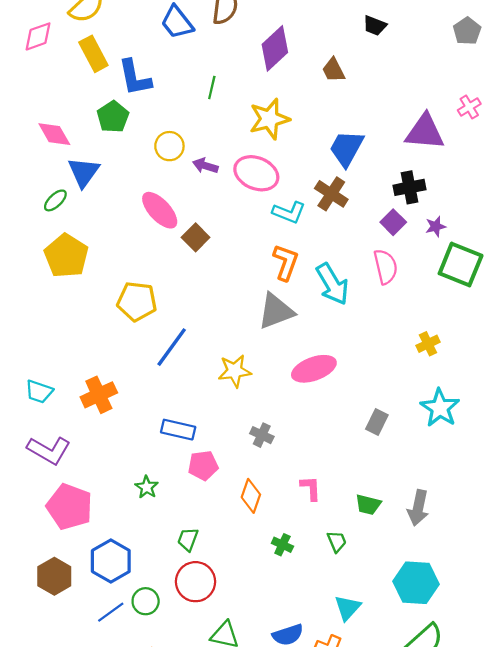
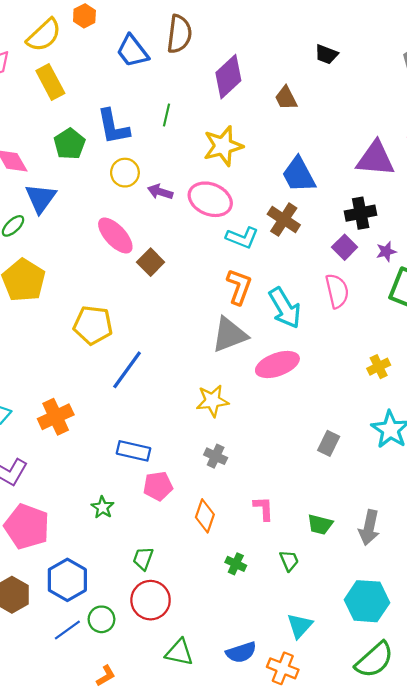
blue L-shape: (135, 78) -> (113, 127), moved
blue trapezoid: (346, 148) -> (299, 175), turned -57
pink ellipse: (314, 369) -> (277, 365), moved
yellow star: (235, 371) -> (212, 401), moved

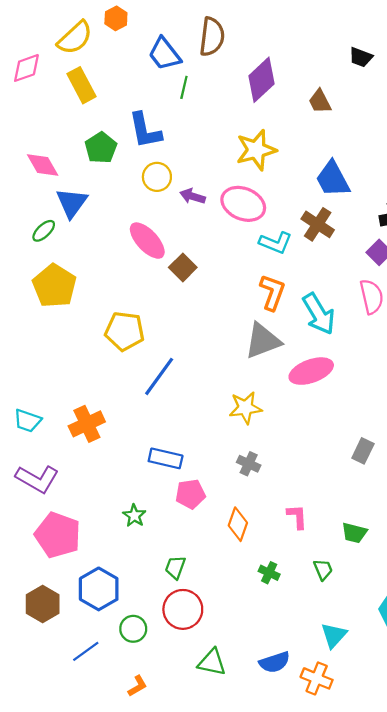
green line: (167, 115) -> (184, 87), moved
blue line: (67, 630) -> (86, 651), moved

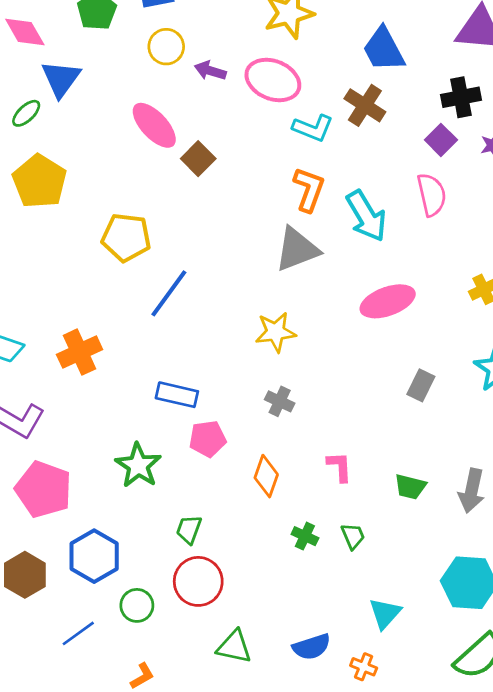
pink ellipse: (311, 371) -> (388, 301), moved
green star: (134, 516) -> (138, 465), size x1.6
green trapezoid: (323, 569) -> (353, 536), moved
orange cross: (317, 678) -> (364, 667), size x0.7

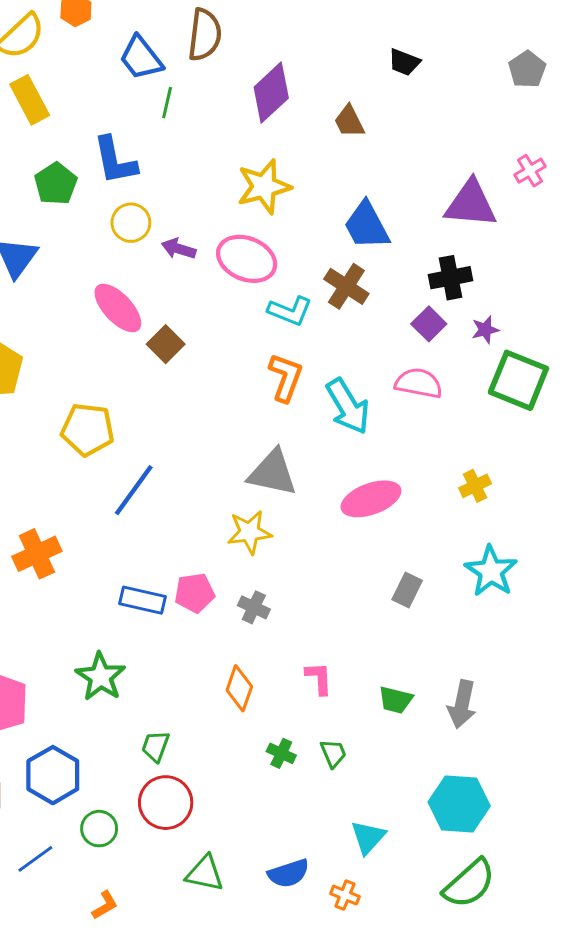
pink semicircle: (432, 195) -> (419, 383), turned -66
gray triangle: (297, 249) -> (273, 473), moved, turned 33
pink pentagon: (208, 439) -> (195, 593), moved

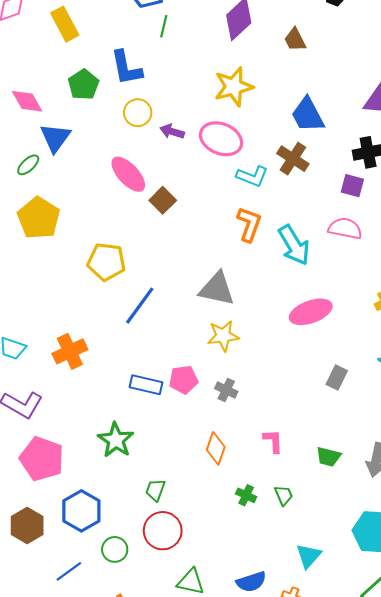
purple square: (429, 324) -> (352, 186), turned -30
gray triangle: (273, 473) -> (217, 289), moved

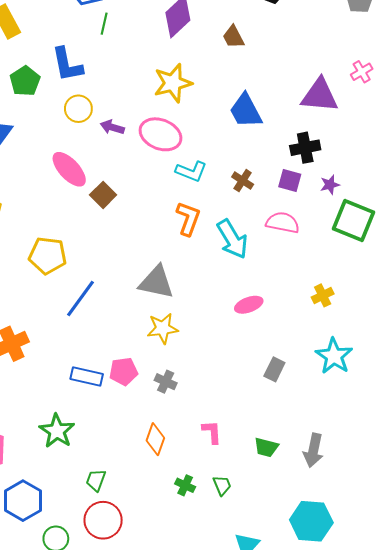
brown cross: (293, 159) -> (243, 181), moved, size x0.7
pink ellipse: (311, 312) -> (249, 305), size x0.7

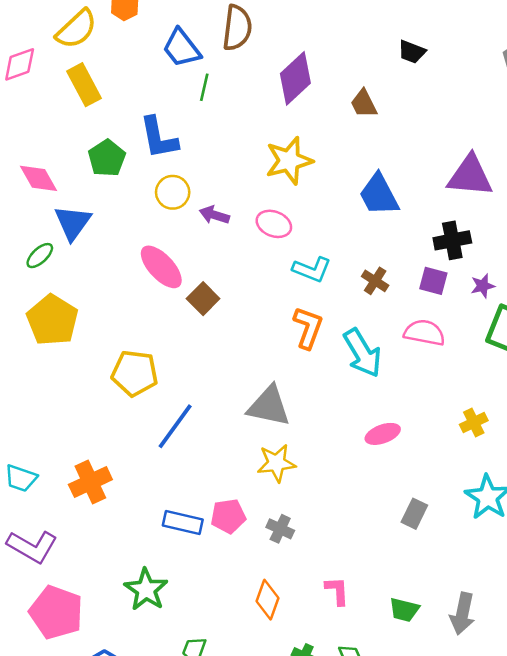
pink ellipse: (160, 134) -> (274, 224), size x0.7

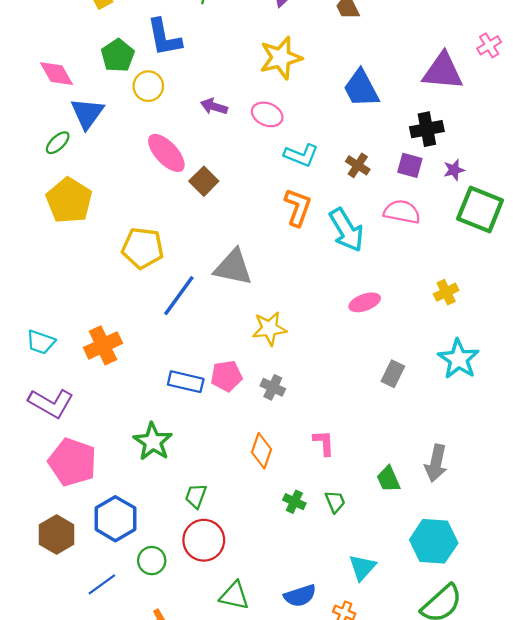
yellow circle: (173, 192) -> (148, 86), moved
gray triangle: (269, 406) -> (233, 267), moved
green trapezoid: (404, 610) -> (388, 479), moved, turned 52

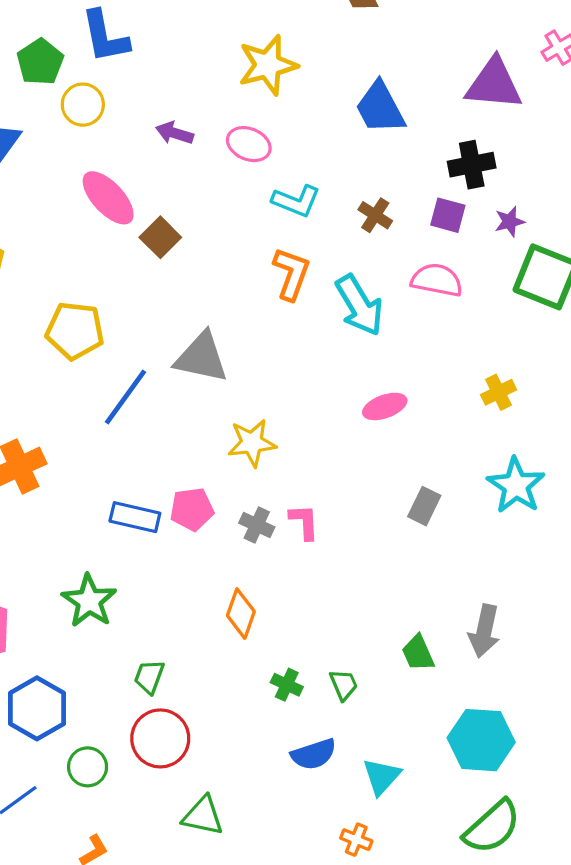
pink L-shape: (324, 443) -> (304, 522), moved
blue semicircle: (300, 596) -> (314, 754), moved

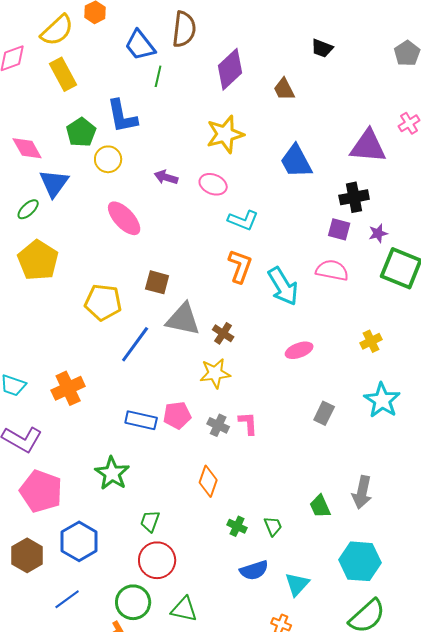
brown cross: (375, 215) -> (223, 333), moved
brown square: (160, 237) -> (157, 282), moved, turned -30
green circle: (88, 767) -> (133, 602), moved, size x1.4

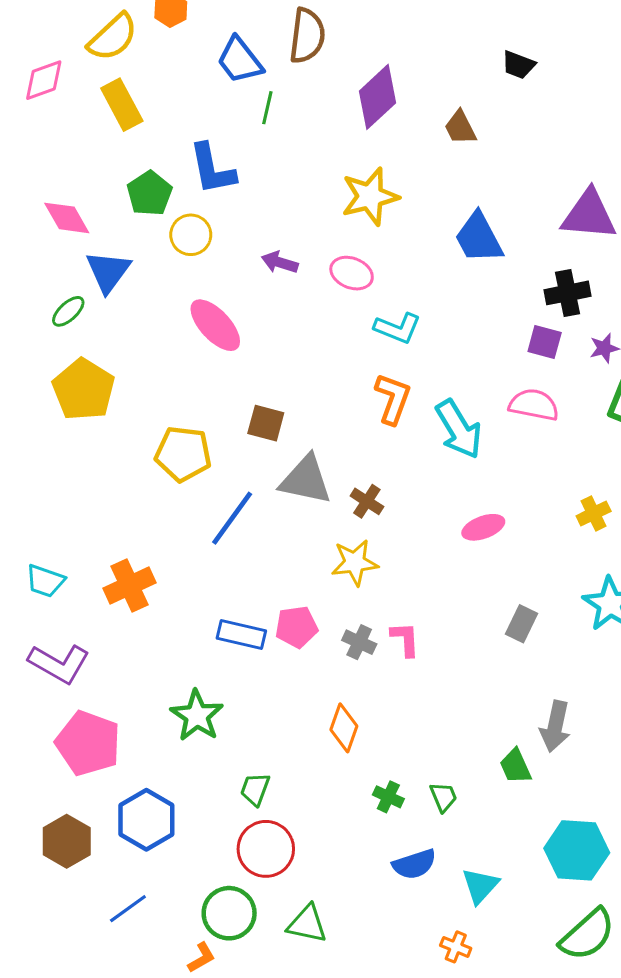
gray arrow: (362, 492) -> (555, 726), moved

